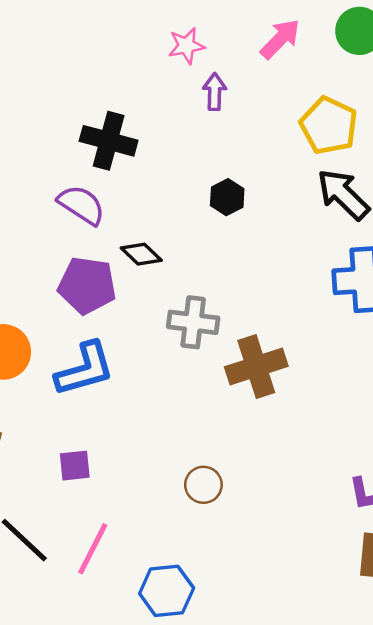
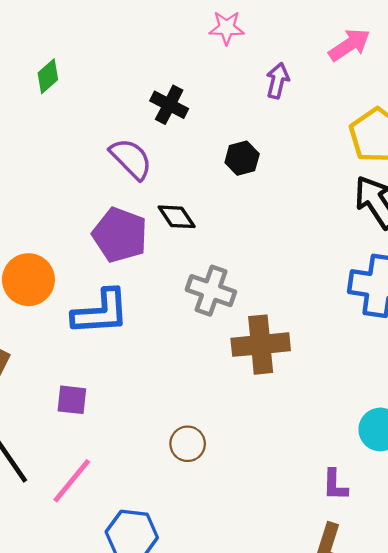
pink star: (186, 46) -> (227, 28), moved
black cross: (109, 141) -> (169, 105), size x0.7
black hexagon: (227, 197) -> (242, 158), moved

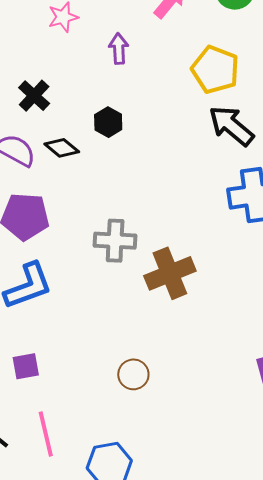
black cross: (169, 105) -> (34, 96), turned 32
black diamond: (177, 217) -> (62, 148), moved
pink line: (72, 481) -> (46, 434), turned -36

